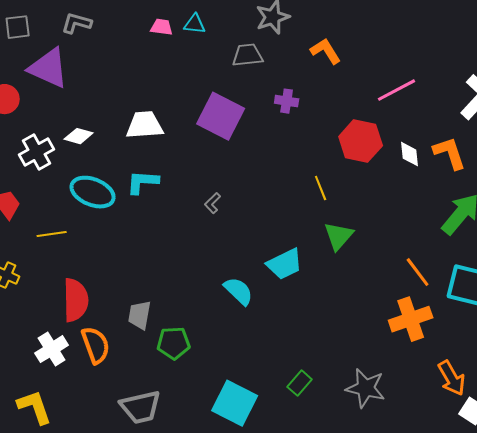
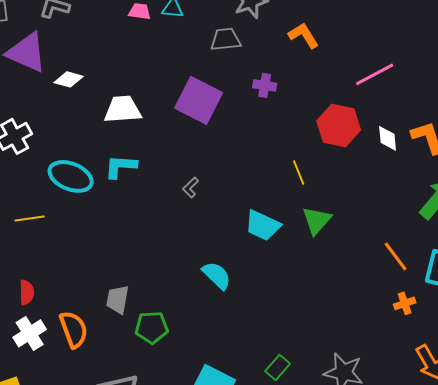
white diamond: (79, 136) -> (69, 79), moved
cyan trapezoid: (285, 264) -> (263, 225), moved, turned 51
red semicircle: (76, 300) -> (27, 292), moved, size x0.6
orange cross: (411, 319) -> (405, 303), moved, size x0.5

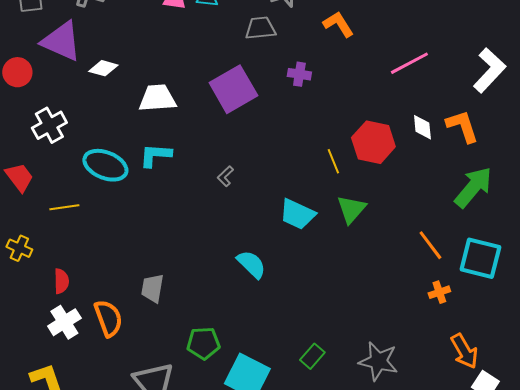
purple square: (199, 100) -> (233, 89), turned 33
red hexagon: (339, 125) -> (373, 142), moved
green pentagon: (152, 327) -> (203, 343), moved

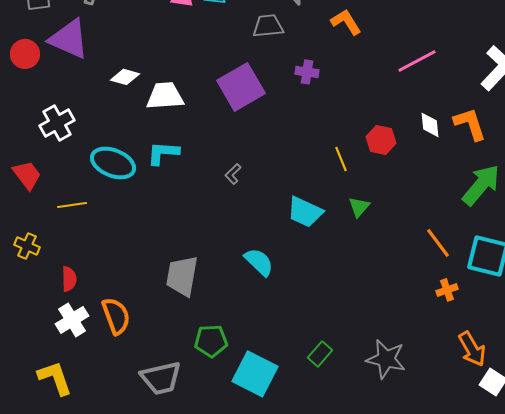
white diamond: (103, 68) -> (125, 77), moved
red circle: (17, 72) -> (25, 54), moved
red hexagon: (373, 142) -> (381, 140), size x0.7
green triangle: (351, 209) -> (359, 207), size x0.7
gray trapezoid: (152, 288) -> (182, 276), moved, size x1.4

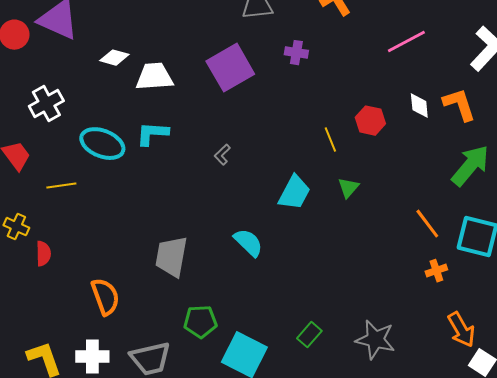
cyan trapezoid: (305, 212) -> (294, 193), turned -87
red semicircle: (69, 279) -> (43, 254), moved
white cross: (72, 320) -> (92, 357), moved, turned 32

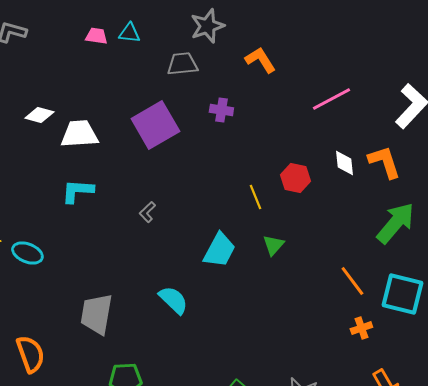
cyan ellipse: (102, 144) -> (27, 253), moved, size x0.7

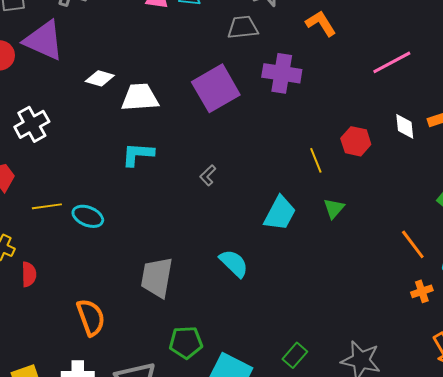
purple cross: (221, 110) -> (282, 73), size x1.6

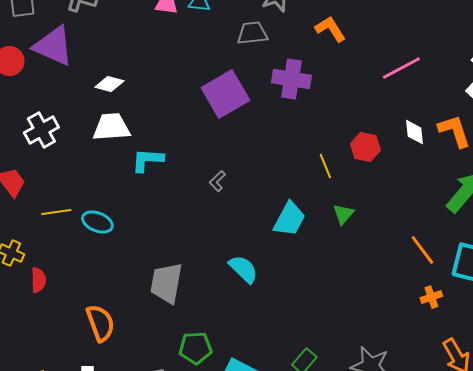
white trapezoid: (140, 97) -> (111, 127), moved

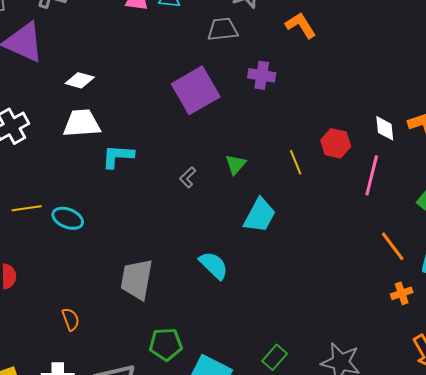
pink line: (401, 68) -> (372, 175), moved, turned -48
purple cross: (291, 79) -> (262, 75), size x0.7
green triangle: (343, 214) -> (236, 164), moved
orange semicircle: (100, 323) -> (71, 319), size x0.6

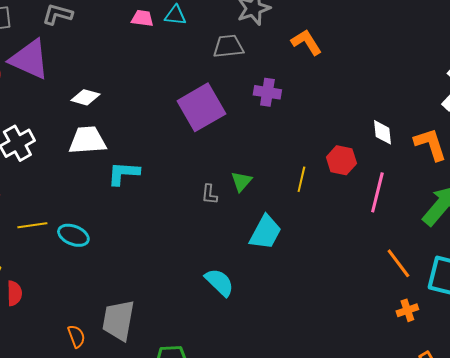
white diamond: (385, 128) -> (382, 132), moved
yellow line: (296, 162) -> (301, 179), turned 35
gray L-shape: (188, 177) -> (209, 194), moved, turned -40
gray trapezoid: (137, 279) -> (118, 320), moved

